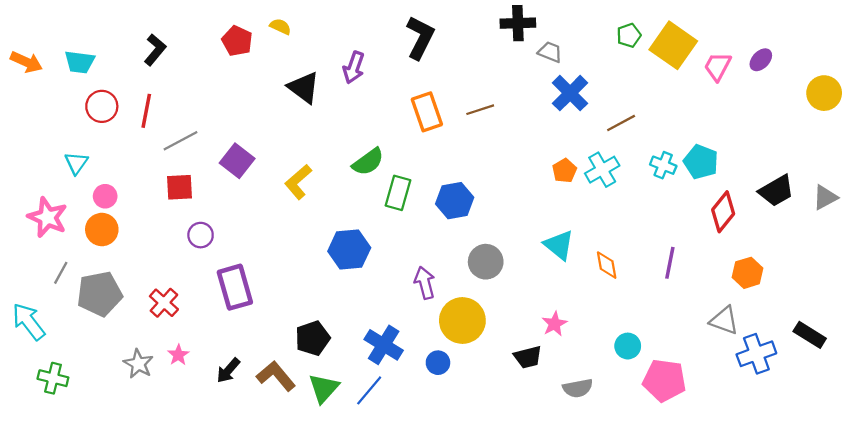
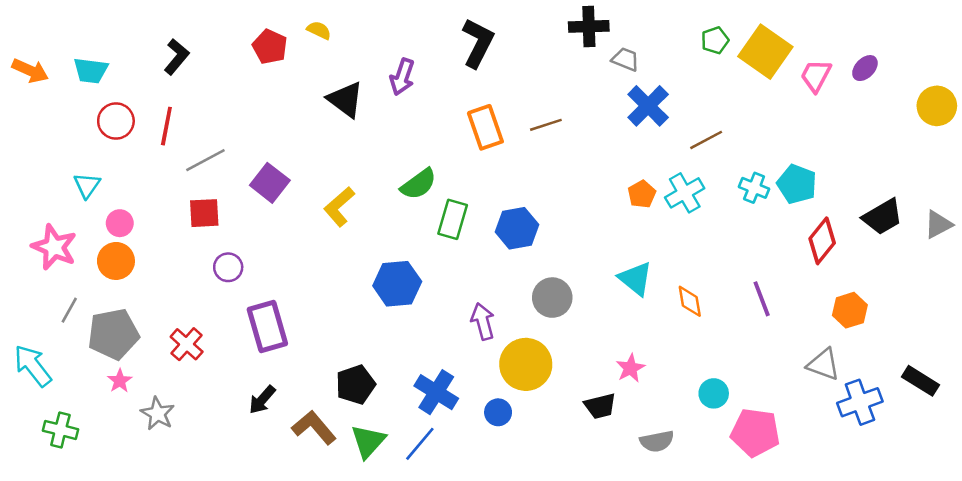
purple line: (670, 263) -> (762, 299), turned -32
pink star: (178, 355) -> (120, 381), moved
black arrow: (228, 370) -> (262, 400), moved

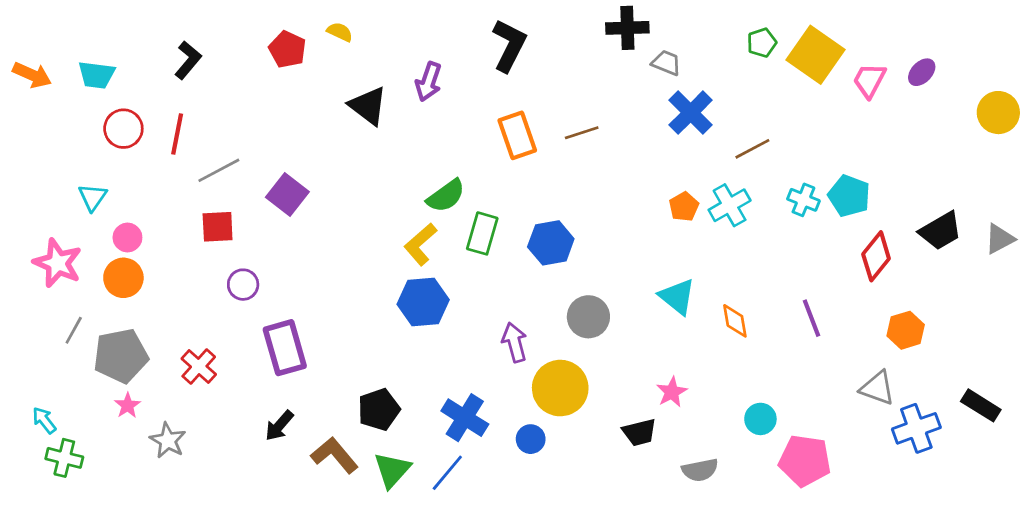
yellow L-shape: (339, 207) -> (420, 244), moved
cyan arrow: (33, 366) -> (44, 420), moved, size x0.6

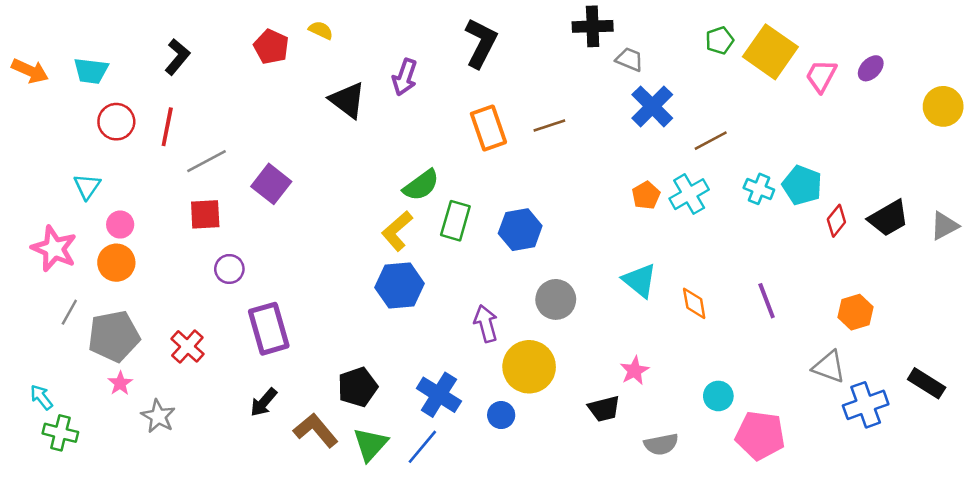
red diamond: (876, 256) -> (836, 221), moved, size x0.7

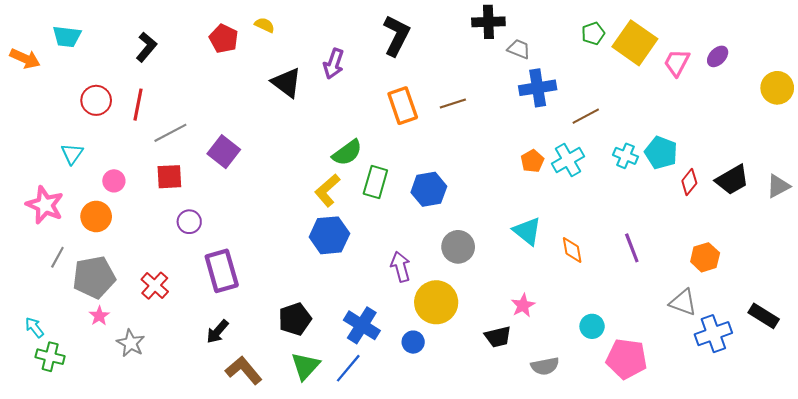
cyan trapezoid: (91, 71) -> (67, 37), moved
blue cross: (652, 106) -> (538, 88), turned 36
pink circle: (120, 225) -> (114, 181), moved
brown L-shape: (316, 430) -> (244, 370), moved

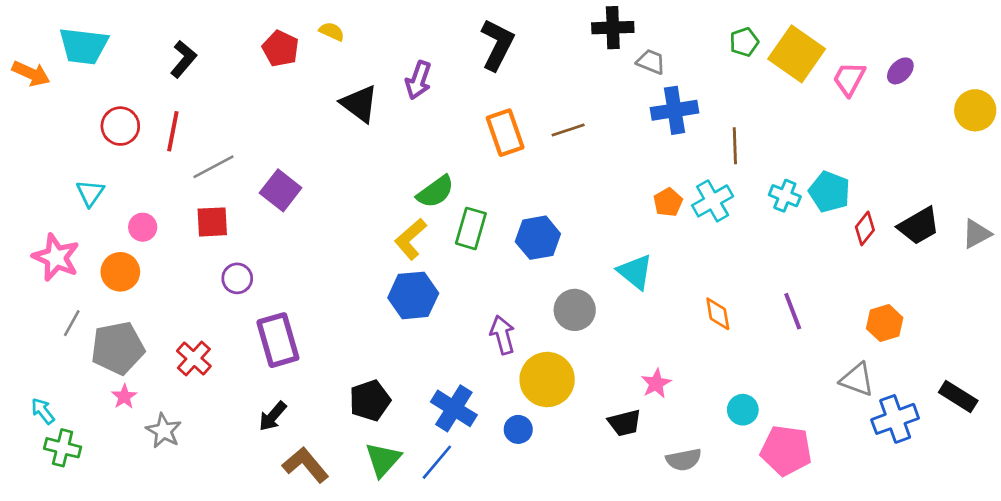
cyan trapezoid: (67, 37) -> (84, 46), size x1.4
brown line: (586, 116) -> (735, 146), turned -64
cyan triangle: (527, 231) -> (635, 272), moved

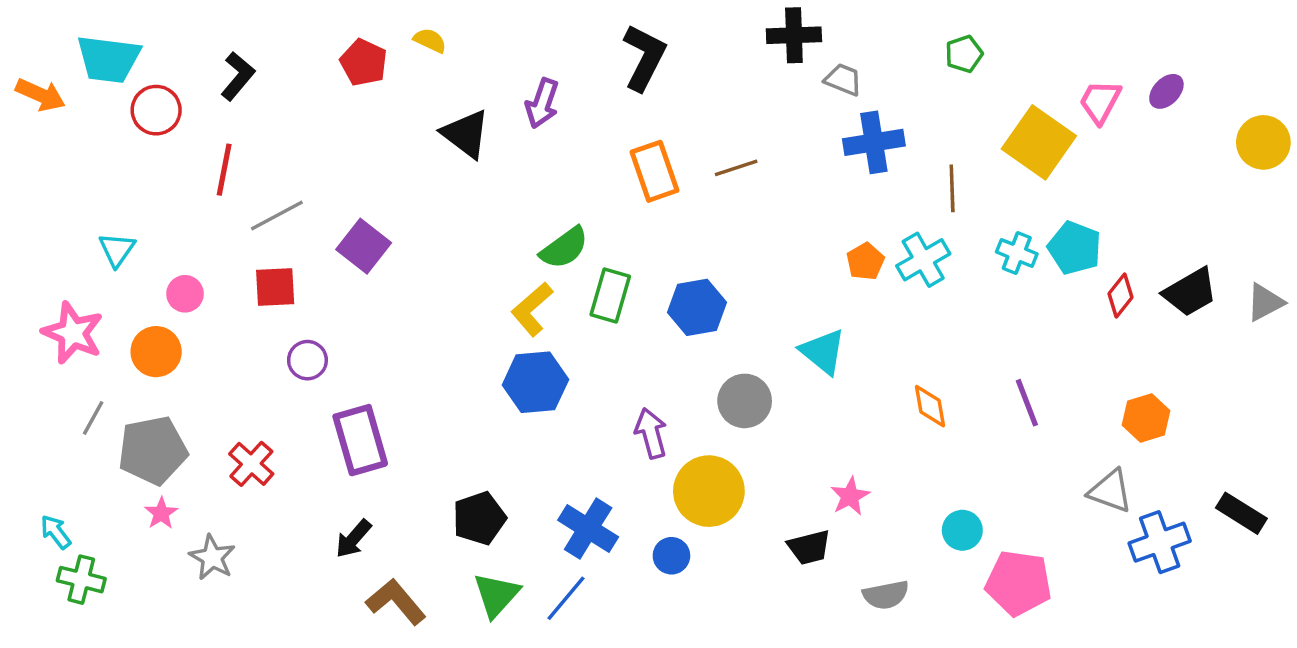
yellow square: (797, 54) -> (1039, 142), moved
red circle: (120, 126) -> (156, 110), moved

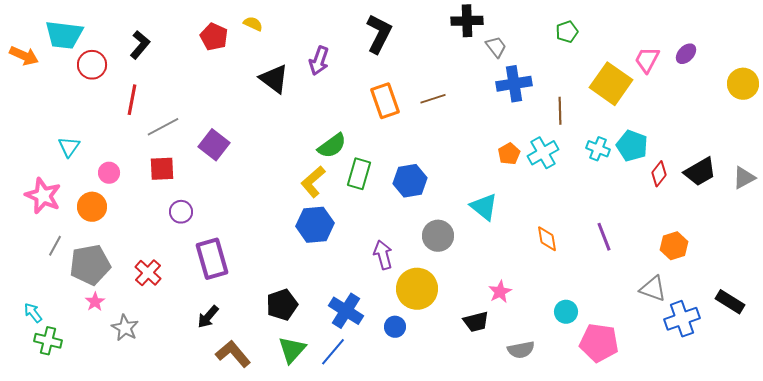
gray trapezoid: (843, 79) -> (496, 47), turned 30

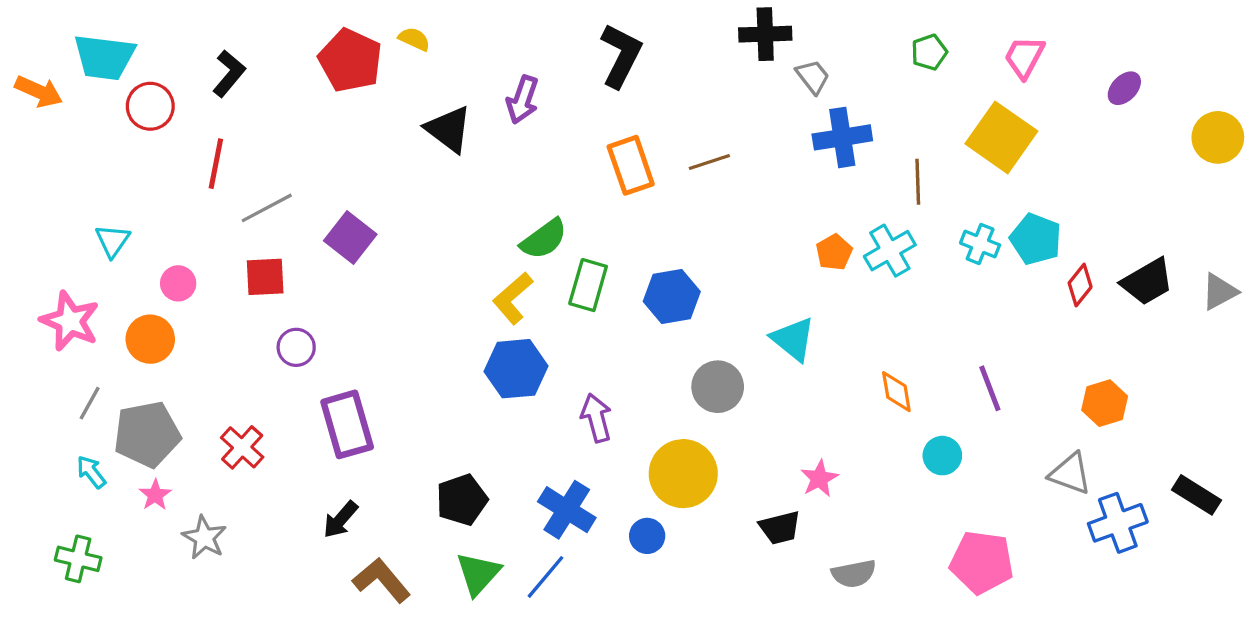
red pentagon: (214, 37) -> (350, 60), size x1.4
pink trapezoid: (647, 60) -> (1024, 57), moved
purple arrow: (383, 255) -> (596, 418), moved
cyan circle: (566, 312) -> (942, 456), moved
cyan arrow: (33, 313) -> (91, 472), moved

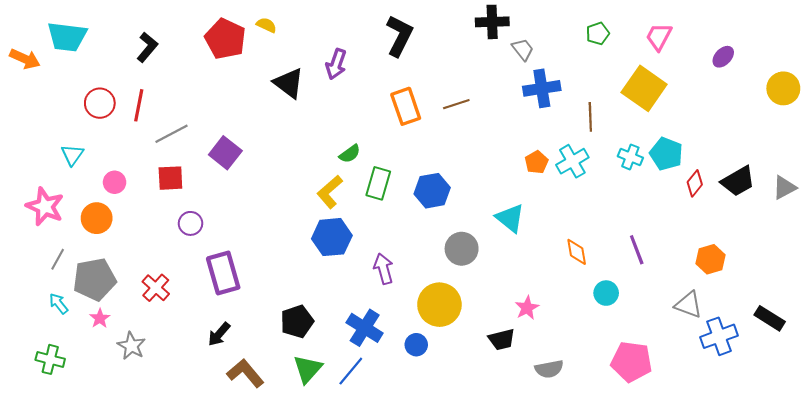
red circle: (150, 106) -> (100, 103), moved
green semicircle: (544, 239) -> (350, 154), size x0.7

